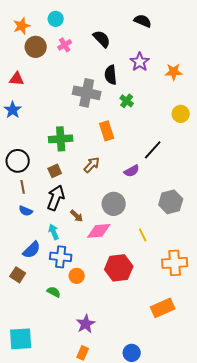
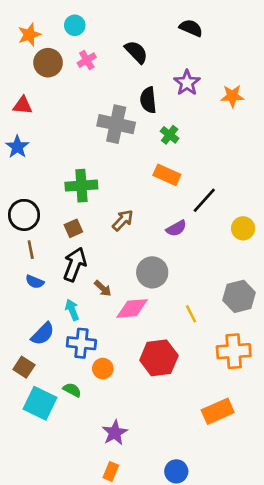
yellow circle: (181, 114) -> (243, 228), moved
orange rectangle: (107, 131) -> (167, 175), moved, turned -48
gray hexagon: (171, 202) -> (239, 296), moved
cyan square: (21, 339) -> (40, 403), moved, turned 30

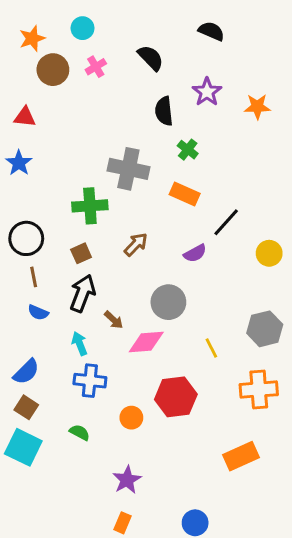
gray cross: (116, 124) -> (128, 169), moved
blue semicircle: (43, 334) -> (26, 372), moved
orange circle: (103, 369) -> (131, 418), moved
cyan square: (40, 403) -> (23, 447), moved

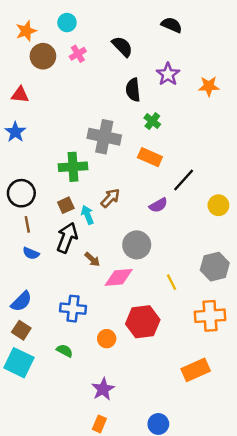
cyan arrow: (80, 344) -> (87, 215), moved

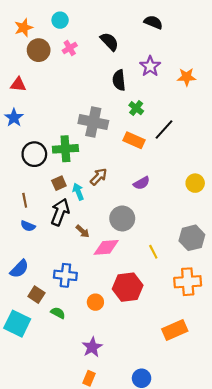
black line: (184, 180) -> (164, 129), moved
black circle: (21, 193) -> (34, 154), moved
brown square: (21, 330) -> (36, 295), moved

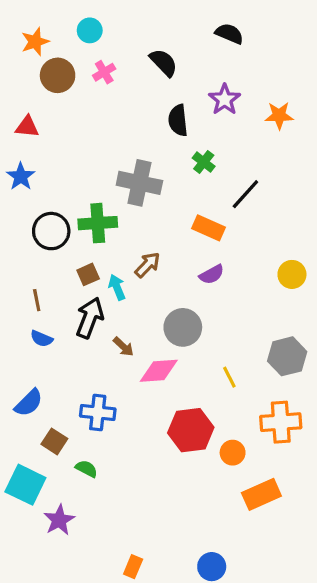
orange rectangle: (134, 140) -> (208, 228), moved
orange circle: (95, 302) -> (233, 453), moved
purple star: (92, 347) -> (59, 520), moved

